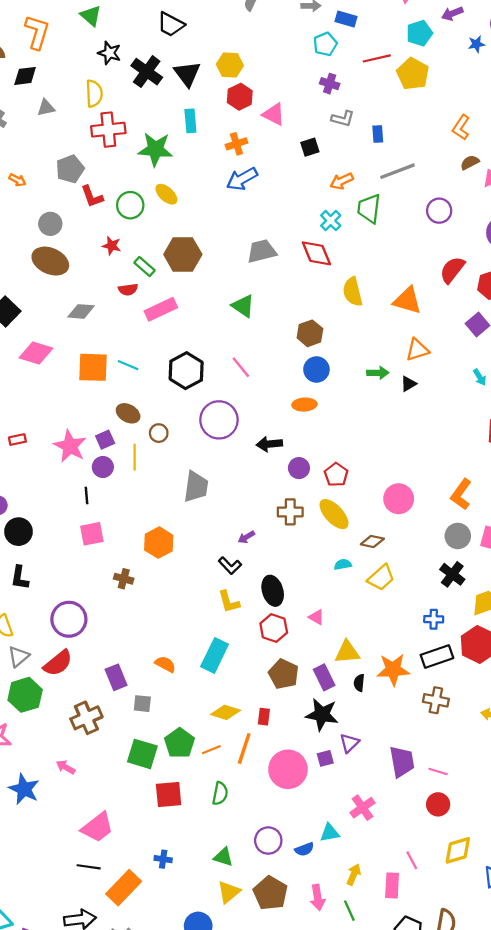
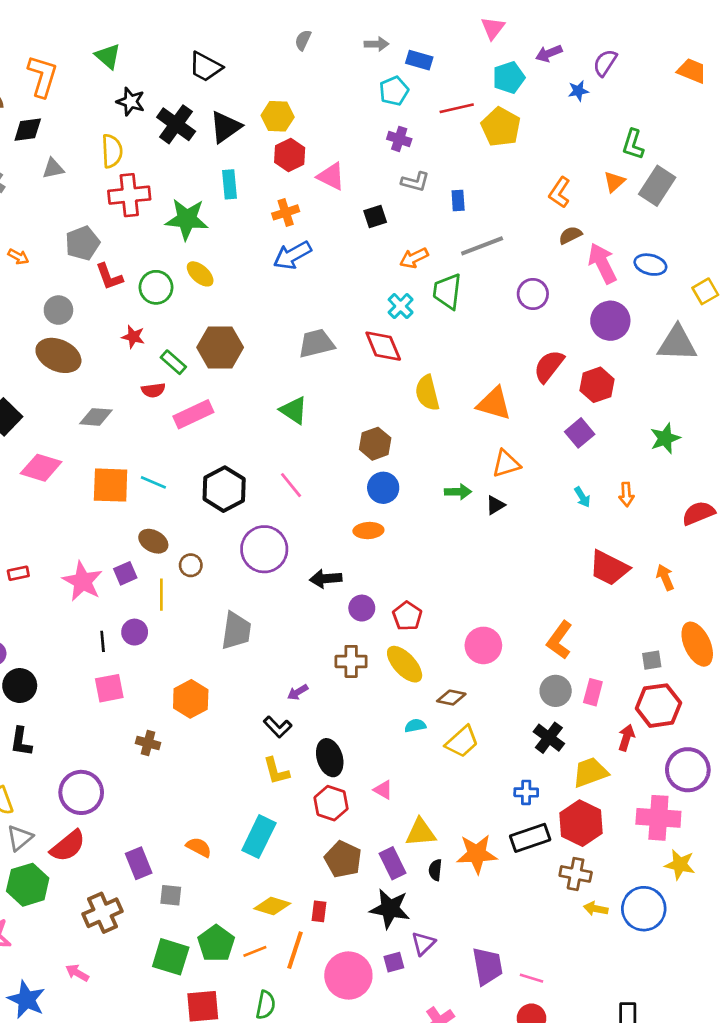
black triangle: (187, 74) -> (225, 127), turned 32
purple circle: (103, 467) -> (135, 632), moved
brown cross: (436, 700) -> (576, 874), moved

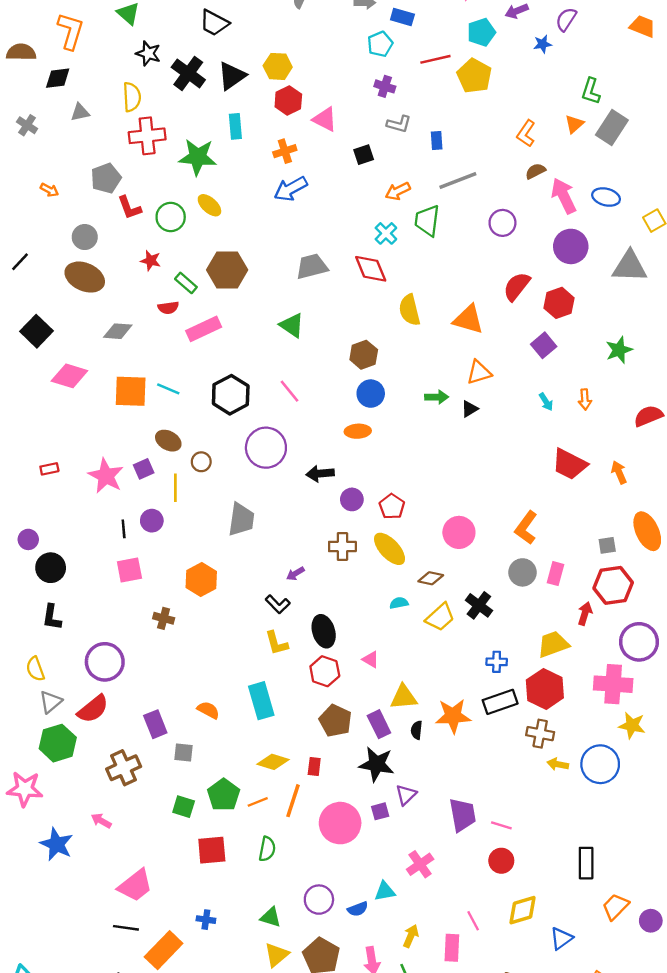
black cross: (549, 738) -> (479, 605), moved
cyan rectangle: (259, 837) -> (261, 701), turned -42
green square: (171, 957) -> (184, 807), size x0.7

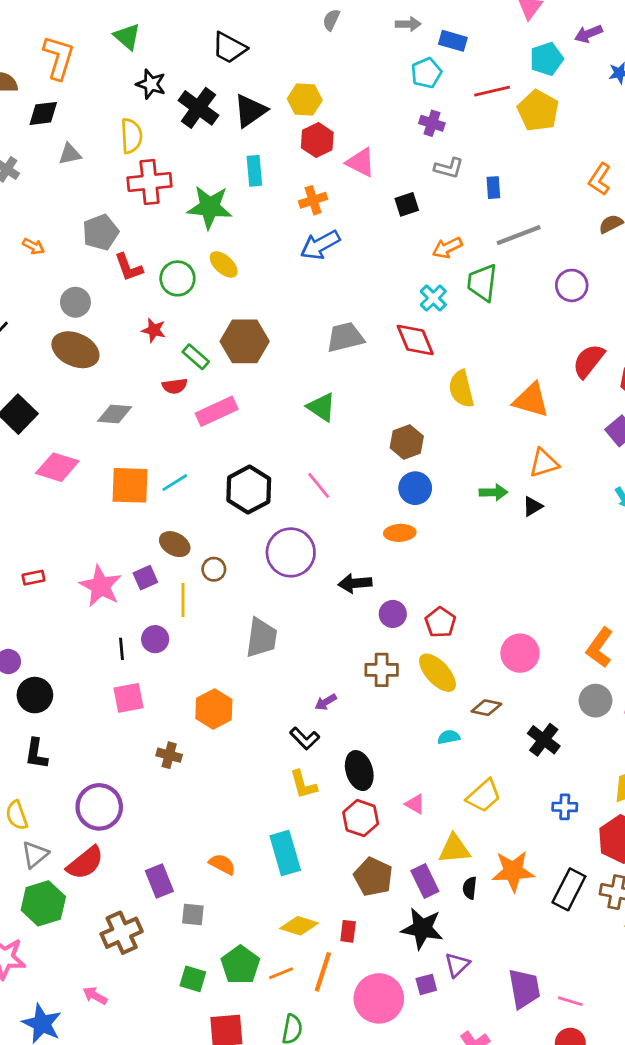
cyan line: (168, 389) -> (175, 483), turned -55
yellow trapezoid: (440, 617) -> (484, 796), moved
black rectangle: (500, 702) -> (569, 889), moved, turned -44

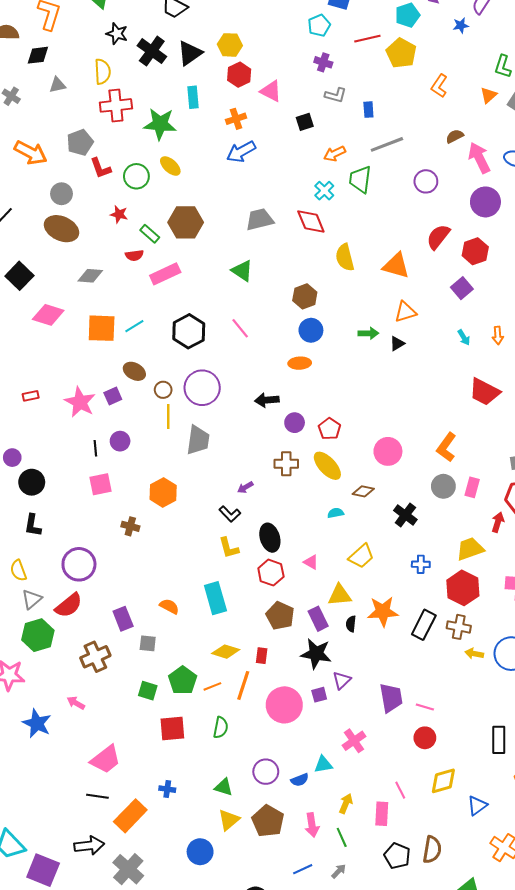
orange L-shape: (600, 179) -> (439, 86), moved
orange arrow: (34, 246) -> (31, 153), size x2.0
purple circle: (291, 552) -> (202, 388), moved
yellow line: (183, 600) -> (168, 416), moved

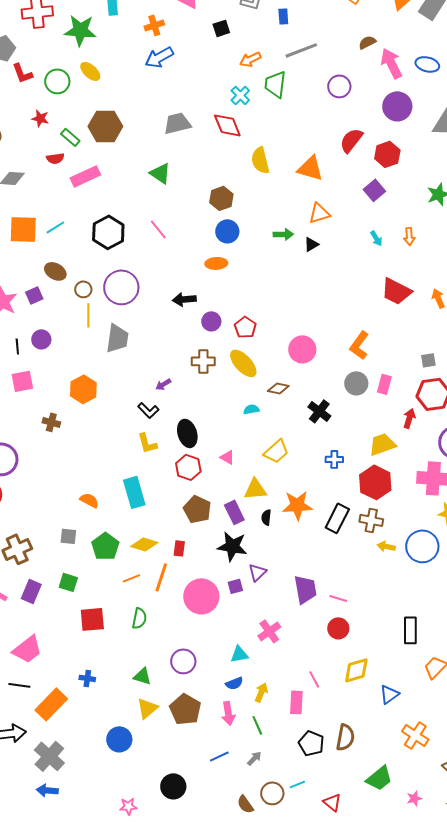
purple rectangle: (123, 619) -> (31, 591), moved, turned 45
green pentagon: (183, 680) -> (105, 546), moved
blue semicircle: (300, 780) -> (234, 683), moved

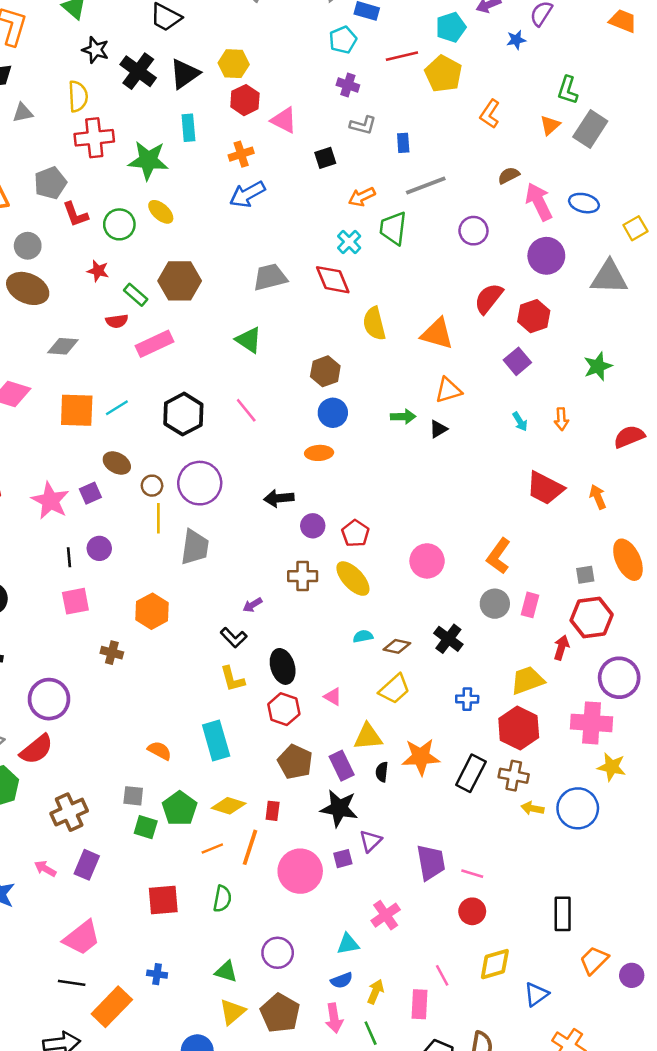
brown diamond: (278, 388) -> (397, 646), moved
green square: (68, 582) -> (146, 827), moved

